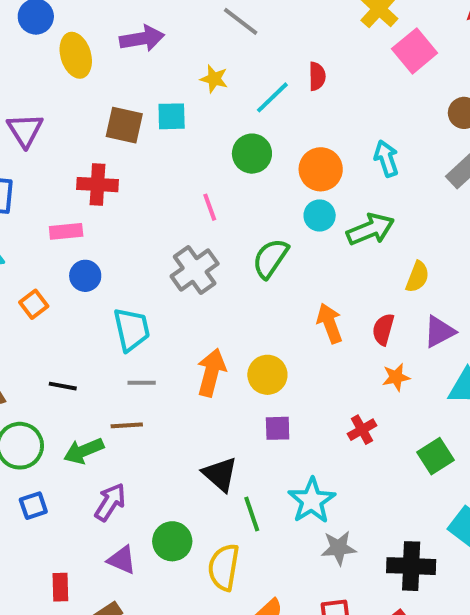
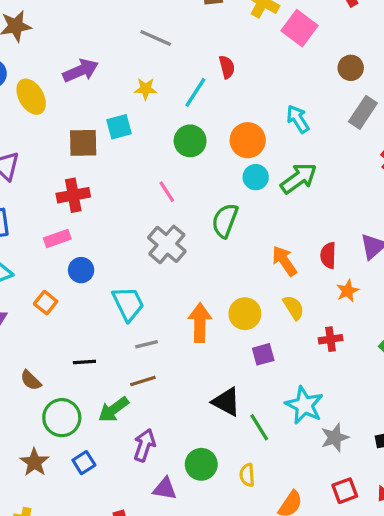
yellow semicircle: (417, 277) -> (294, 308), moved, turned -40
red cross: (362, 430) -> (331, 339), turned 35
yellow semicircle: (224, 567) -> (247, 475), size x0.6

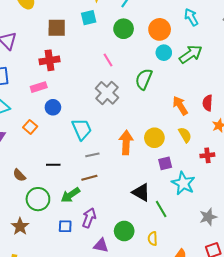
cyan square: (119, 127) -> (89, 18), moved
cyan star: (304, 405) -> (183, 183), moved
blue square: (84, 463) -> (65, 226), moved, turned 32

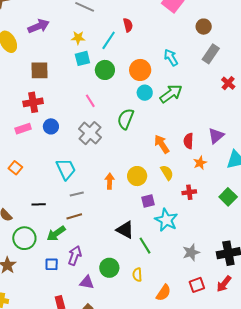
cyan square: (89, 18) -> (82, 58), moved
blue circle: (53, 107) -> (51, 126), moved
orange arrow: (126, 142) -> (110, 181), size x0.7

